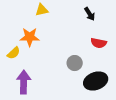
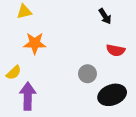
yellow triangle: (42, 10) -> (24, 12), moved
yellow semicircle: (14, 53) -> (14, 73), moved

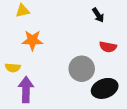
yellow semicircle: (14, 73) -> (13, 68), turned 48
gray circle: (87, 74) -> (82, 69), size x1.5

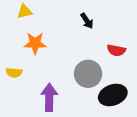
black arrow: (98, 15) -> (87, 21), moved
purple arrow: (26, 90) -> (49, 97), moved

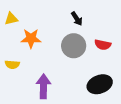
yellow triangle: (25, 11) -> (11, 19), moved
gray circle: (88, 74) -> (74, 46), moved

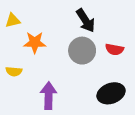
black arrow: (77, 19) -> (86, 20), size x1.5

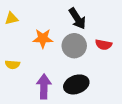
orange star: (35, 42) -> (43, 38), moved
black ellipse: (111, 93) -> (76, 84), moved

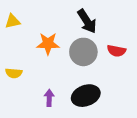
purple arrow: (44, 87) -> (49, 98), size x0.6

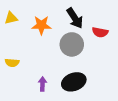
orange star: (48, 44) -> (41, 25), moved
red semicircle: (116, 51) -> (100, 32), moved

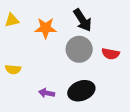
red semicircle: (100, 32) -> (110, 54), moved
purple arrow: (42, 84) -> (47, 93), turned -80

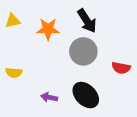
red semicircle: (110, 54) -> (121, 68), moved
black ellipse: (81, 91) -> (86, 95), turned 65

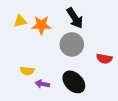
yellow triangle: (13, 21) -> (20, 21), moved
yellow semicircle: (14, 73) -> (27, 71), moved

